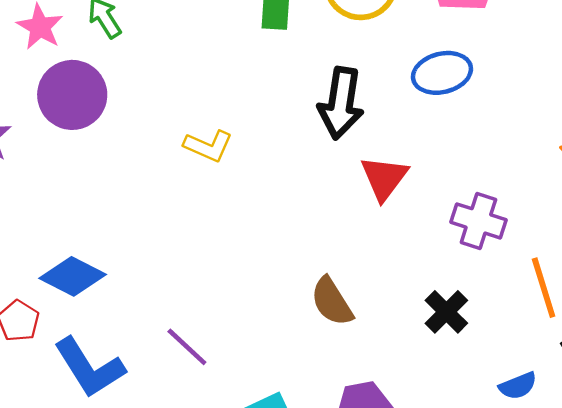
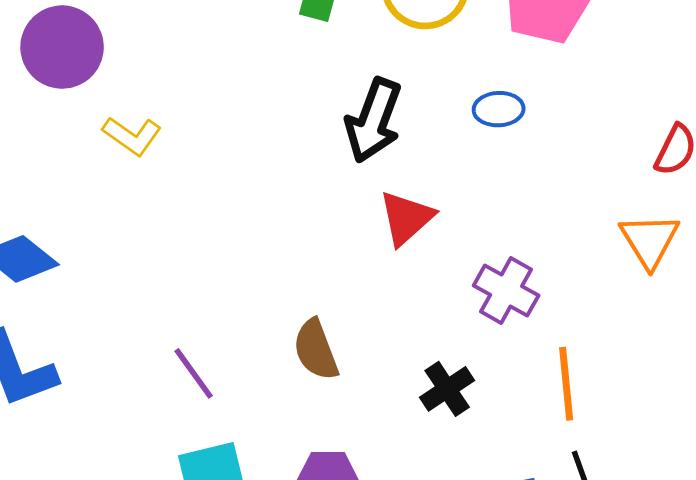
blue ellipse: (442, 73) -> (499, 109), size x0.7
yellow L-shape: (208, 146) -> (132, 136), moved
purple line: (187, 347) -> (194, 373), moved

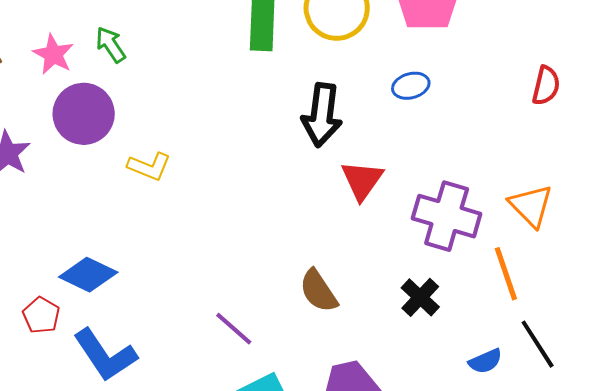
orange triangle: (650, 240) -> (531, 206), moved
purple cross: (506, 291) -> (447, 216), size x1.4

